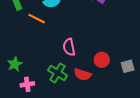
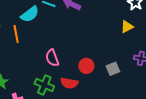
orange line: (37, 19) -> (16, 34), turned 60

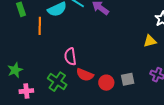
red circle: (86, 66) -> (106, 83), moved
red semicircle: (69, 83) -> (85, 75), moved

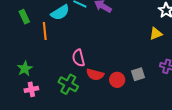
green star: (15, 70) -> (25, 69), moved
pink cross: (26, 91) -> (31, 89), moved

